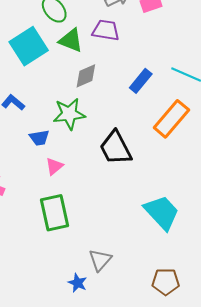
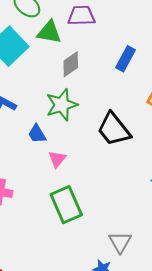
blue trapezoid: (39, 138) -> (37, 134), turned 80

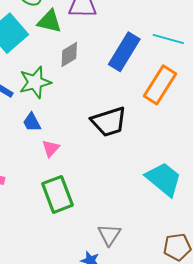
blue rectangle: (126, 59) -> (124, 52), size x1.5
green star: (62, 105) -> (35, 82), moved
black trapezoid: (114, 129) -> (109, 122), turned -72

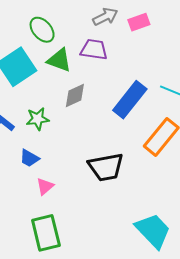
green star: (35, 82) -> (38, 119), size x0.7
blue trapezoid: (32, 122) -> (29, 158), turned -40

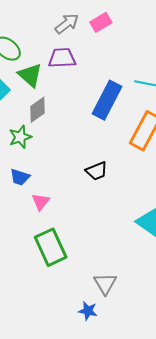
green triangle: (59, 60) -> (30, 75), turned 32
gray diamond: (75, 95) -> (37, 110), moved
black trapezoid: (106, 167) -> (97, 171), size x0.6

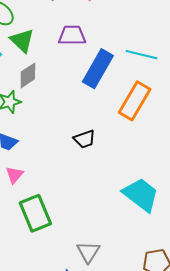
purple trapezoid: (62, 58) -> (72, 35), moved
pink triangle: (41, 202) -> (14, 175), moved

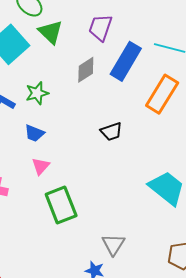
purple trapezoid: (72, 35) -> (100, 28), turned -72
gray diamond: (28, 75) -> (86, 70), moved

